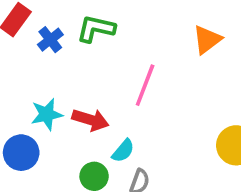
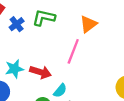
orange triangle: (207, 40) -> (88, 24), moved

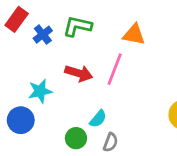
orange triangle: (88, 24) -> (134, 35), turned 48
red arrow: (41, 72) -> (79, 73), moved

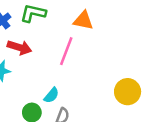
red arrow: (79, 73) -> (20, 47), moved

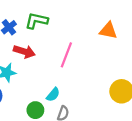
orange triangle: (83, 20) -> (108, 31), moved

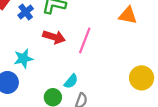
red arrow: (24, 52) -> (54, 37), moved

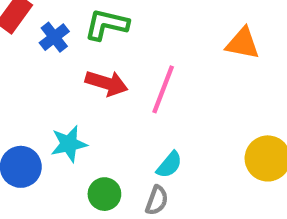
cyan star: (23, 59) -> (69, 144), moved
cyan semicircle: (71, 81) -> (169, 165), moved

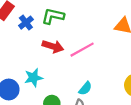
pink line: (163, 89) -> (82, 50), turned 40

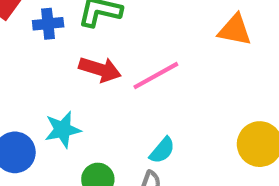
blue cross: (26, 23) -> (48, 24), turned 32

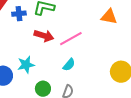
cyan semicircle: (162, 150) -> (69, 65), moved

